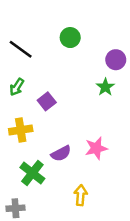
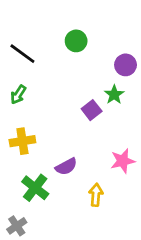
purple square: (47, 101) -> (92, 110), moved
pink star: (96, 148) -> (123, 161), moved
yellow arrow: (81, 195) -> (96, 195), moved
gray cross: (15, 208) -> (17, 226), turned -30

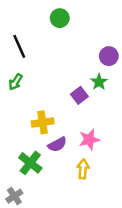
green circle: (76, 41) -> (60, 18), moved
black line: (22, 54) -> (19, 46), turned 30
yellow cross: (22, 141) -> (43, 122), moved
pink star: (123, 161) -> (89, 140), moved

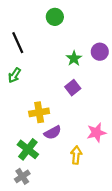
green star: (99, 82) -> (74, 58), moved
pink star: (89, 140) -> (96, 133), moved
gray cross: (14, 196) -> (22, 176), moved

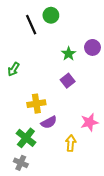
black line: (18, 43) -> (31, 25), moved
gray cross: (22, 176) -> (21, 163), turned -32

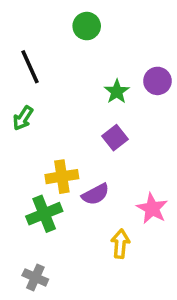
black line: (31, 25) -> (30, 67), moved
purple semicircle: (49, 122) -> (96, 194), moved
pink star: (89, 122) -> (152, 208), turned -30
green cross: (26, 138) -> (44, 214), moved, turned 30

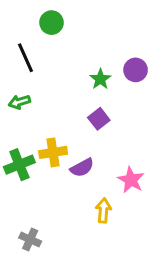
green circle: (87, 26) -> (52, 23), moved
green arrow: (23, 118) -> (19, 102), turned 40
green cross: (44, 214) -> (19, 165), moved

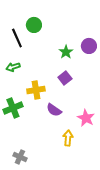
green circle: (52, 23) -> (34, 25), moved
yellow cross: (53, 152) -> (36, 90), moved
purple semicircle: (82, 168) -> (54, 110), turned 63

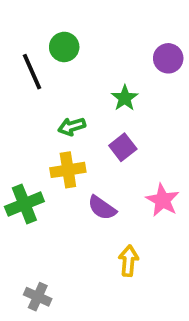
purple circle: (89, 46) -> (168, 58), moved
green arrow: (13, 67) -> (72, 126), moved
pink star: (86, 118) -> (163, 200), moved

